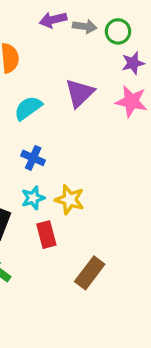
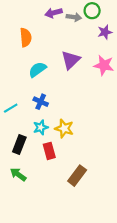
green circle: (118, 31) -> (92, 11), moved
purple star: (133, 63) -> (105, 32), moved

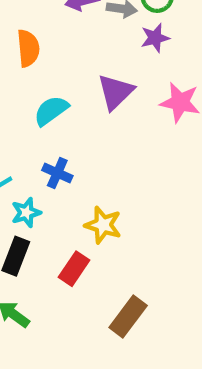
purple star: (105, 32) -> (155, 38), moved
cyan star: (41, 127) -> (26, 213), moved
red rectangle: (49, 151) -> (74, 269), turned 49

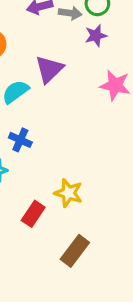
purple triangle: (116, 92) -> (49, 69), moved
yellow star: (103, 225) -> (69, 193), moved

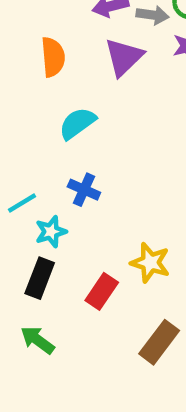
purple triangle: (49, 69) -> (124, 57), moved

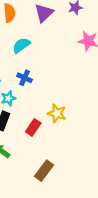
brown rectangle: (159, 342) -> (44, 171), moved

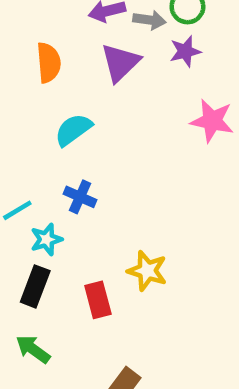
red rectangle: (33, 127) -> (98, 300), turned -49

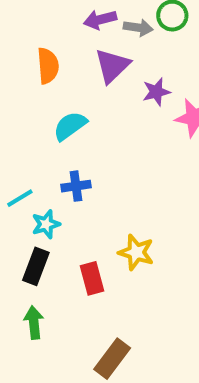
purple star: (185, 51) -> (156, 92), moved
blue cross: (80, 197) -> (76, 186), turned -32
green arrow: (33, 349) -> (34, 323), turned 48

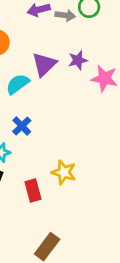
purple triangle: (112, 66) -> (44, 64), moved
blue cross: (76, 186) -> (22, 126), turned -36

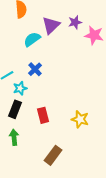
yellow star: (64, 172) -> (80, 119), moved

